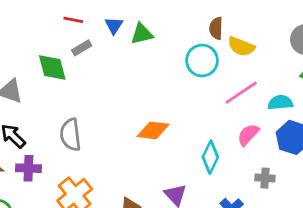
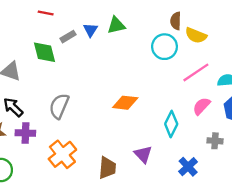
red line: (73, 20) -> (46, 13), moved
blue triangle: (114, 25) -> (90, 30), moved
gray semicircle: (70, 135) -> (59, 106), turned 30

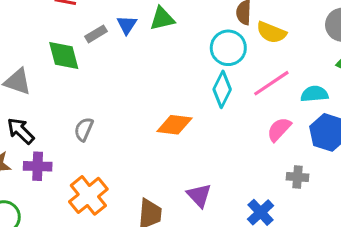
gray semicircle: (59, 106) -> (84, 129), size x0.7
cyan diamond: (171, 124) -> (222, 89), moved

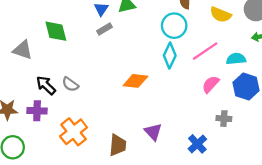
yellow semicircle: (271, 32) -> (221, 15), moved
gray rectangle: (96, 34) -> (104, 29), moved
gray semicircle: (84, 129) -> (70, 84), turned -77
black arrow: (21, 131) -> (46, 85), moved

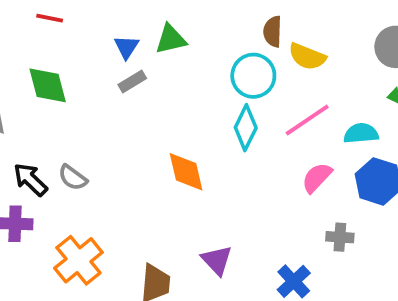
yellow semicircle: (221, 15) -> (307, 57), moved
orange diamond: (135, 81) -> (186, 172), turned 70

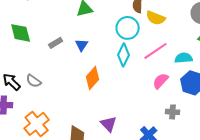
blue triangle: (127, 47) -> (82, 45), moved
gray rectangle: (132, 82) -> (56, 43), moved
orange diamond: (186, 172) -> (93, 78), turned 55

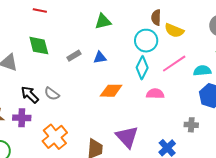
blue triangle: (82, 45) -> (100, 58), turned 48
orange diamond: (93, 78) -> (111, 91), turned 50
pink semicircle: (161, 81) -> (155, 94), moved, turned 48
purple triangle: (109, 124) -> (127, 137), size x1.4

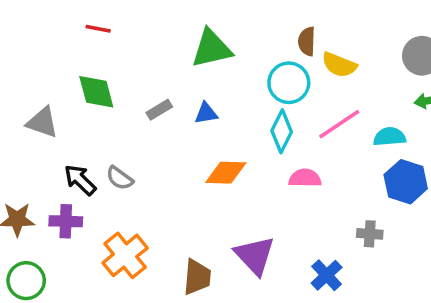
green triangle: (103, 21) -> (211, 49), size x1.4

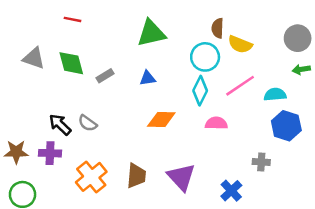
gray rectangle: (159, 110) -> (105, 76), moved
gray triangle: (42, 122) -> (34, 58), moved
brown trapezoid: (197, 277) -> (136, 176), moved

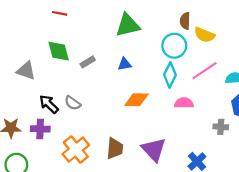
gray triangle: (34, 58) -> (26, 71), moved
gray cross: (261, 162) -> (221, 127), moved

